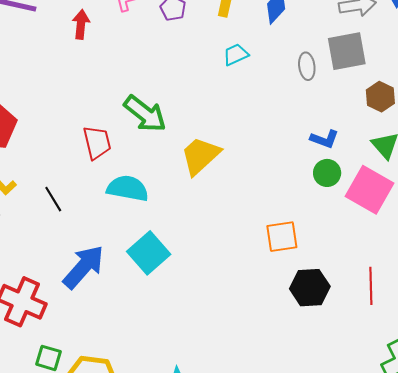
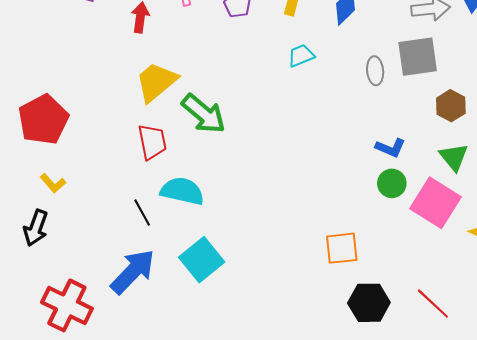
yellow trapezoid: (200, 156) -> (156, 82), moved
black line: (53, 199) -> (142, 212), moved
red line: (371, 286) -> (433, 304), turned -48

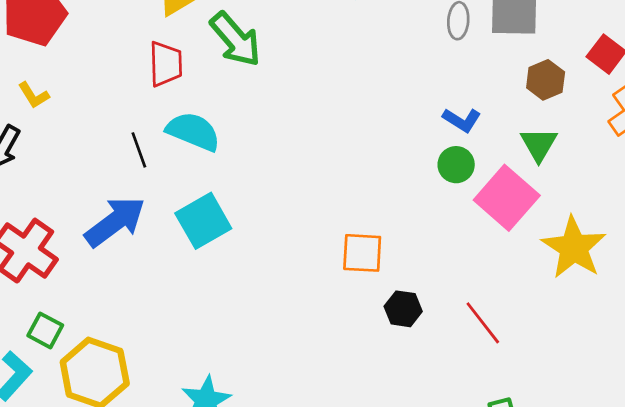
orange square: (342, 248) -> (362, 253), moved
black hexagon: (369, 303) -> (403, 309), size x0.7

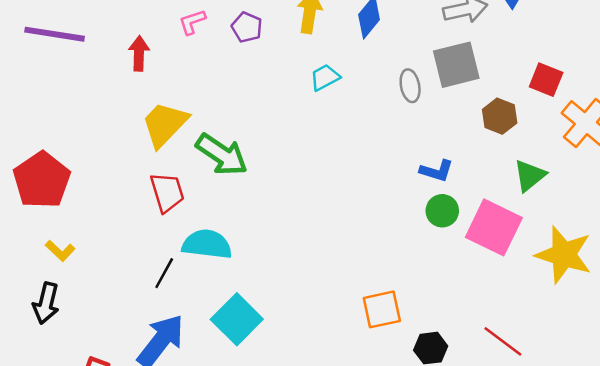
green triangle: (539, 144) -> (530, 176), moved, turned 36
black line: (139, 150) -> (164, 273), turned 64

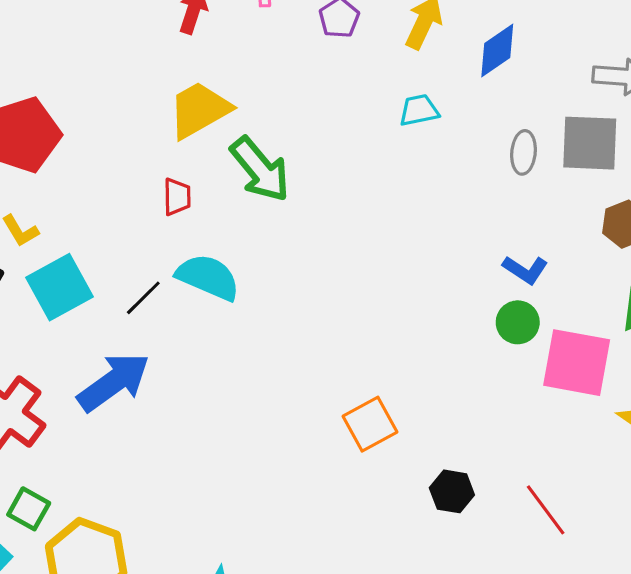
red trapezoid: (167, 192) -> (177, 197), size x0.7
pink square: (494, 227) -> (577, 363), turned -32
orange square: (382, 309) -> (370, 424), moved, turned -33
cyan square: (237, 319) -> (59, 287), moved

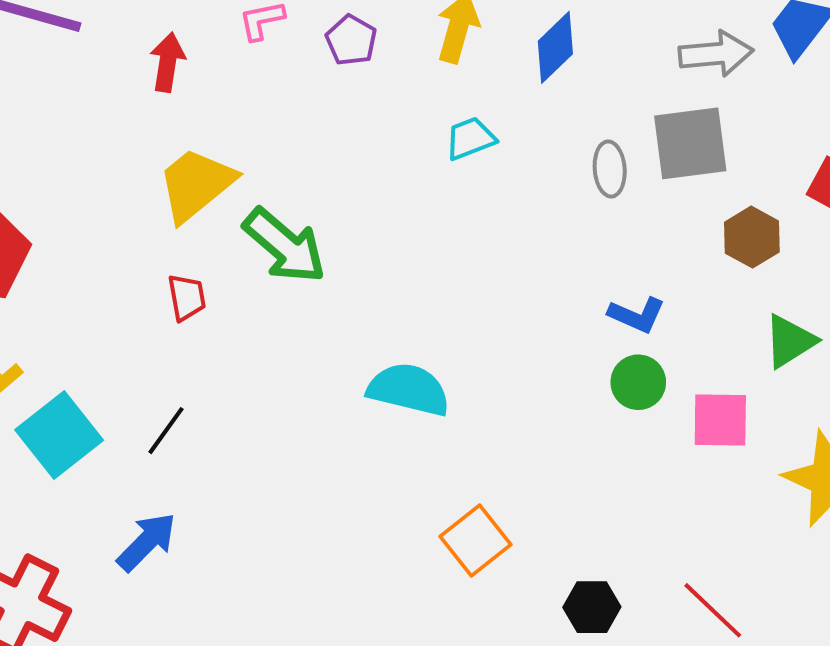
cyan semicircle: (208, 277) -> (409, 389), moved
pink square: (577, 363) -> (720, 420), size x0.7
blue arrow: (114, 382) -> (147, 542), size x0.7

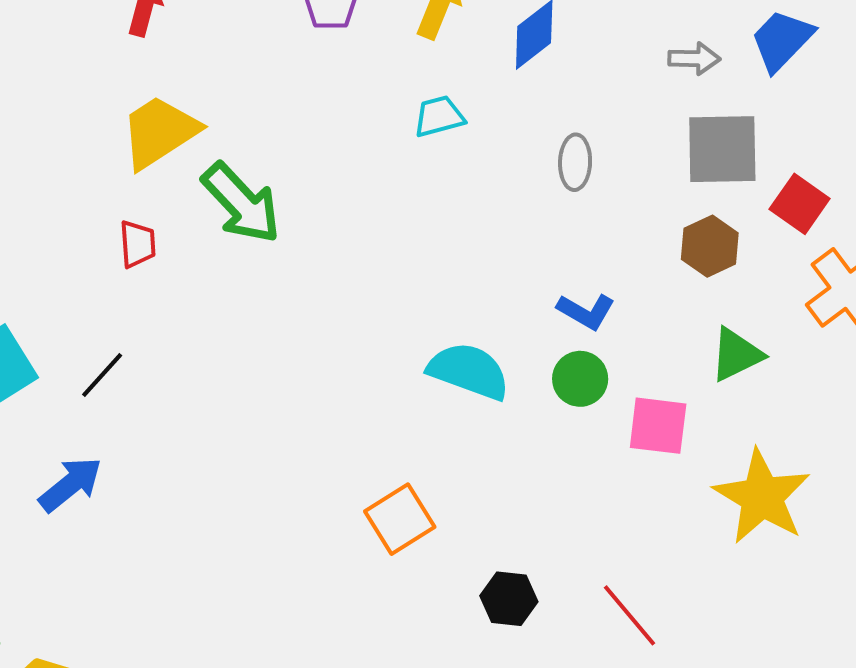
gray arrow: (716, 54) -> (694, 59), size x0.7
gray square: (690, 143) -> (722, 149), moved
cyan semicircle: (409, 389) -> (469, 371), moved

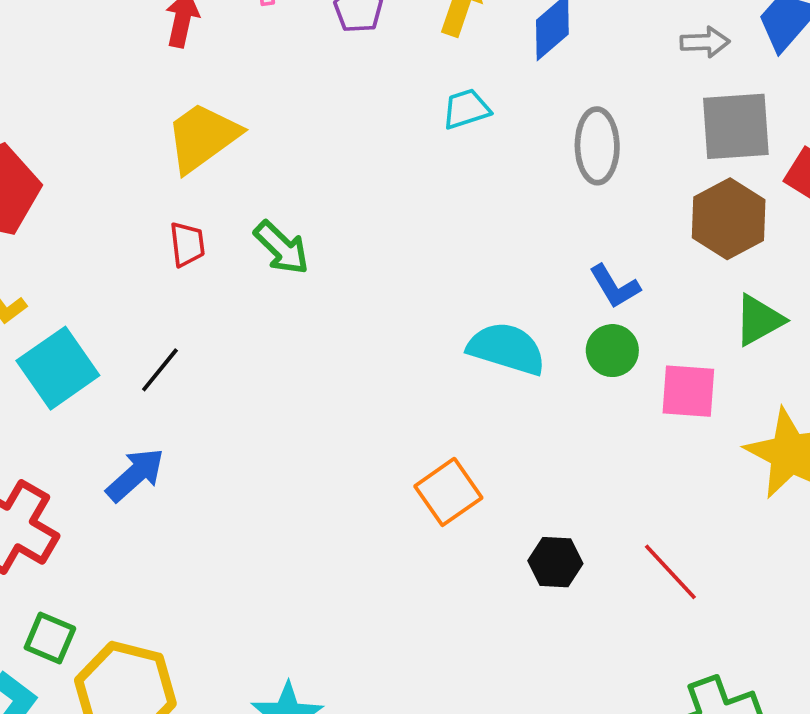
gray ellipse: (575, 162) -> (597, 146), size x1.4
green arrow: (241, 203) -> (282, 248), moved, size x0.7
brown hexagon: (710, 246) -> (729, 219), size x1.4
blue L-shape: (586, 311) -> (615, 286), turned 32

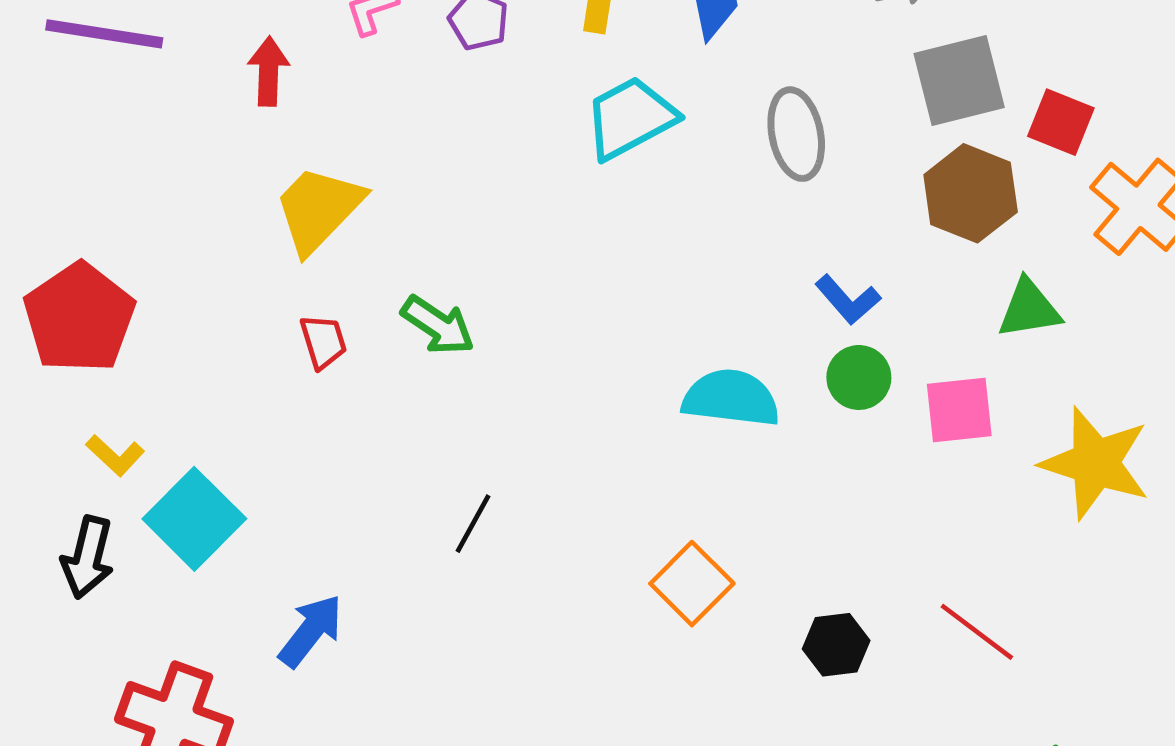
cyan trapezoid: (466, 109) -> (630, 118), size x1.6
green triangle: (759, 320) -> (1029, 309), turned 30
black line: (160, 370) -> (473, 524), moved

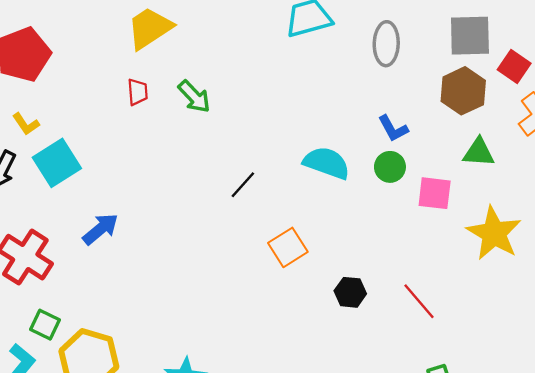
black line: (473, 524) -> (243, 185), moved

